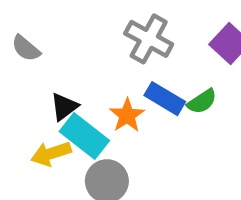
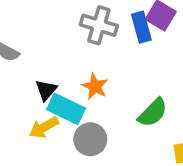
blue rectangle: (165, 99) -> (141, 27), moved, turned 56
green semicircle: (202, 102) -> (153, 113), moved, size x1.4

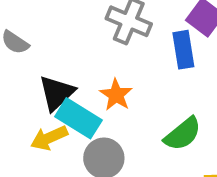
blue rectangle: (141, 27) -> (183, 50), moved
black triangle: (46, 90) -> (57, 93), size x1.4

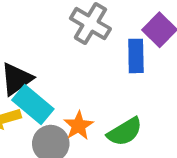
orange star: (116, 95) -> (78, 126), moved

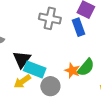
orange star: (78, 126) -> (72, 71), moved

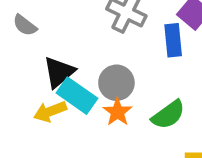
orange star: (72, 71) -> (117, 112), moved
gray circle: (50, 86) -> (116, 83), moved

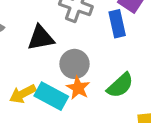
black triangle: (59, 72) -> (41, 38), moved, turned 36
cyan rectangle: (77, 96) -> (51, 96), moved

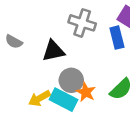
gray circle: (74, 64) -> (71, 80), moved

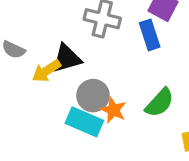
yellow arrow: (39, 98) -> (46, 71), moved

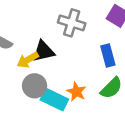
blue rectangle: (150, 35) -> (108, 56), moved
gray circle: (93, 96) -> (35, 86), moved

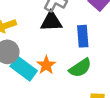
black triangle: (43, 51) -> (51, 21), moved

